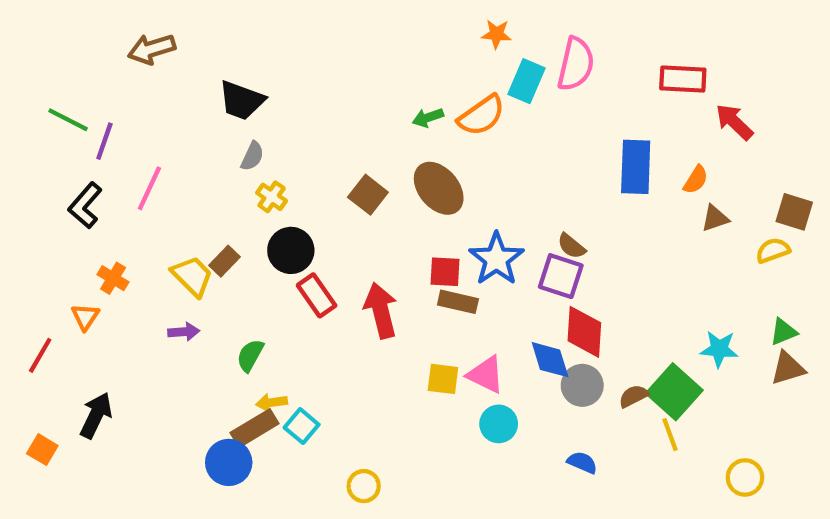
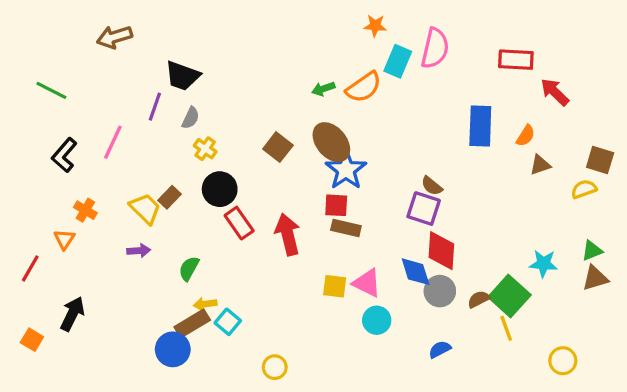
purple line: (104, 141) -> (155, 107), moved
blue star: (496, 259) -> (346, 170), moved
blue semicircle: (582, 462) -> (440, 349), turned -50

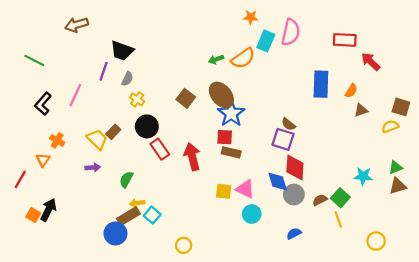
green square: (509, 296) -> (340, 198), size x0.7
orange square: (32, 340) -> (33, 215), moved

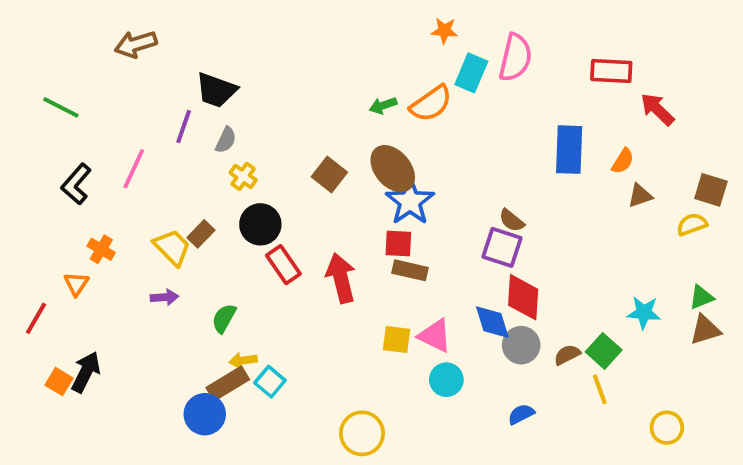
yellow circle: (184, 245) -> (362, 433), moved, size x1.5

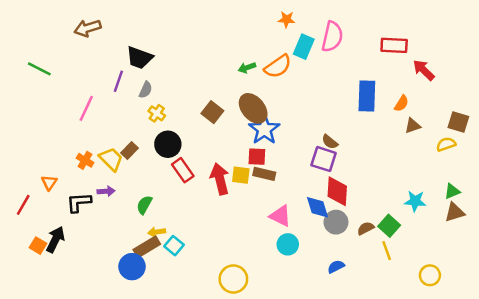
black L-shape: (76, 184) -> (79, 202), moved, turned 45
orange cross: (101, 249) -> (85, 160), moved
yellow square: (397, 339) -> (241, 175), moved

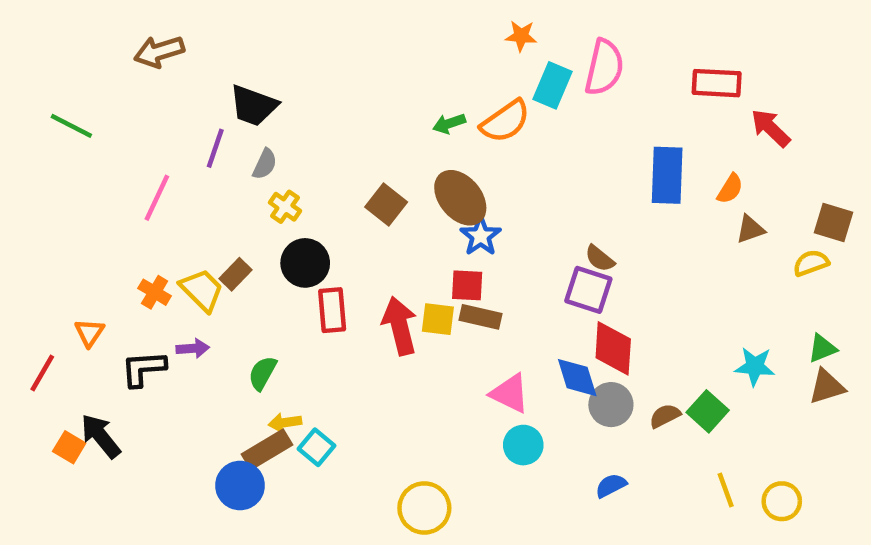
blue star: (264, 129) -> (481, 236), size x0.7
red rectangle: (183, 170) -> (332, 310), turned 30
black arrow: (55, 239) -> (101, 436), turned -65
yellow line: (387, 251) -> (726, 490), moved

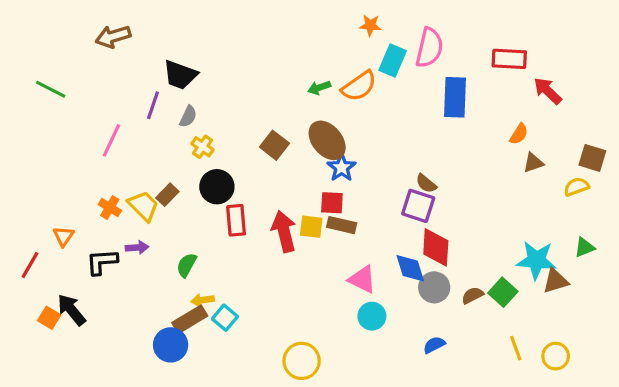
blue rectangle: (667, 175) -> (455, 97), moved
cyan star: (755, 366) -> (536, 260), size x1.4
brown triangle: (827, 387) -> (556, 281), moved

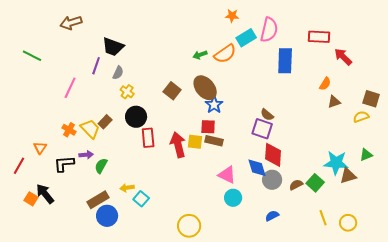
cyan rectangle: (393, 60) -> (246, 38), turned 36
green semicircle: (187, 265) -> (101, 166), moved
brown rectangle: (190, 319) -> (98, 200), moved

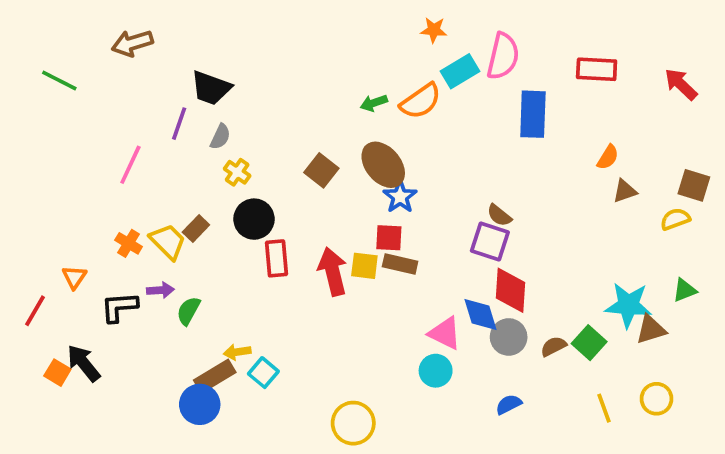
green line: (32, 56) -> (59, 81), moved
red arrow: (343, 57) -> (681, 84), moved
pink triangle: (227, 175) -> (445, 333), moved
brown rectangle: (98, 200) -> (215, 376), moved
yellow circle: (348, 223) -> (656, 399), moved

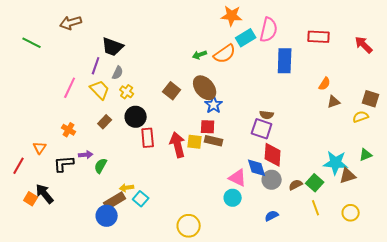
orange star: (434, 30) -> (232, 16), size x1.5
brown semicircle: (499, 215) -> (267, 115), turned -32
yellow trapezoid: (168, 242) -> (100, 90), moved
yellow line: (604, 408) -> (316, 208), moved

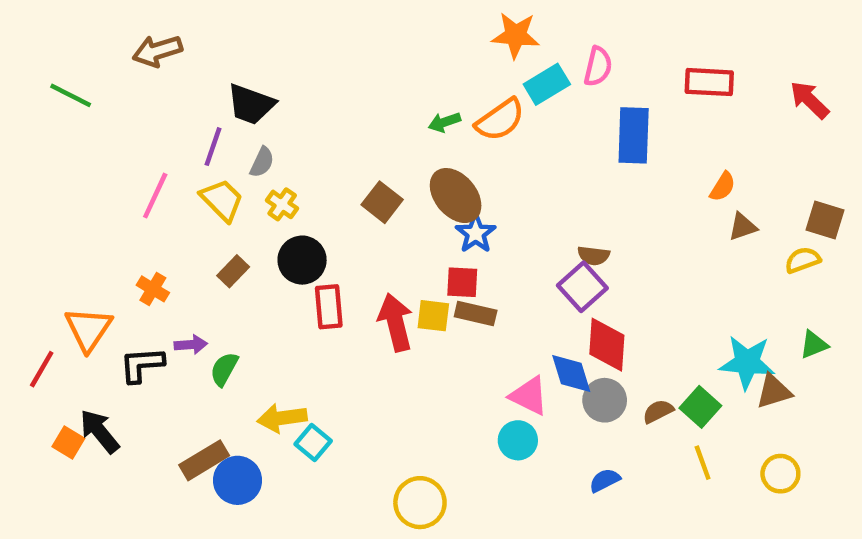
pink semicircle: (269, 30) -> (598, 66), size x0.7
purple square: (262, 129) -> (582, 287), turned 30
orange triangle: (40, 148) -> (88, 329), size x1.6
yellow arrow: (127, 188) -> (282, 418), size x1.5
brown rectangle: (115, 201) -> (204, 460), moved

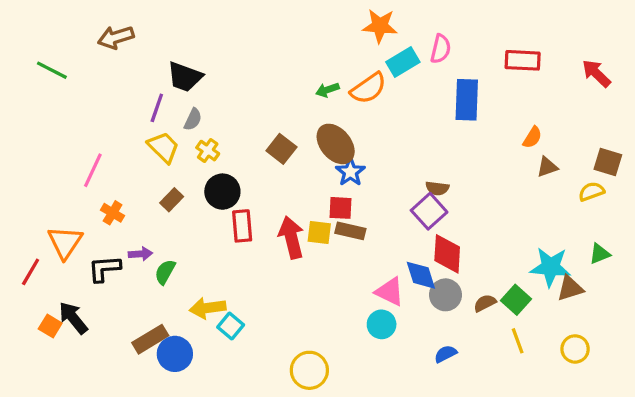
pink line: (155, 196) -> (93, 170), moved

